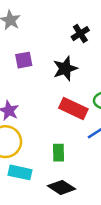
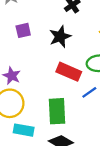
green rectangle: (58, 153) -> (57, 111), size x1.6

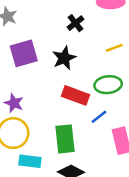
purple square: (23, 30) -> (24, 53), size x1.6

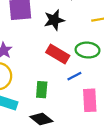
green rectangle: (65, 139) -> (42, 90), size x0.7

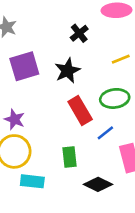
red rectangle: (58, 54) -> (80, 110), turned 40
black diamond: (41, 119) -> (98, 184), moved

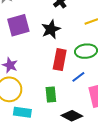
red rectangle: (80, 110) -> (60, 60), turned 40

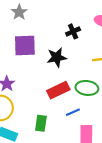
red rectangle: (60, 60) -> (58, 90), turned 40

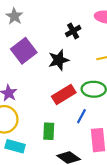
purple square: (25, 45) -> (24, 51), turned -30
blue line: (73, 112) -> (81, 116), turned -32

